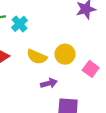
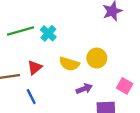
pink square: (91, 69) -> (125, 86), moved

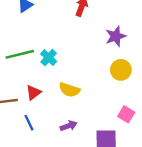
yellow circle: (97, 58) -> (121, 70), moved
purple arrow: (84, 89) -> (69, 126), moved

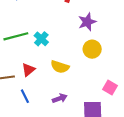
purple star: (116, 36) -> (87, 22), moved
yellow circle: (121, 70) -> (92, 49), moved

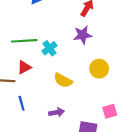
purple star: (87, 22) -> (83, 35), moved
red triangle: (28, 70) -> (24, 67), moved
pink square: (110, 88) -> (110, 111), turned 32

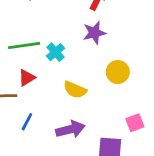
blue line: (22, 103) -> (27, 122), turned 48
purple arrow: (57, 112) -> (70, 129), size x1.5

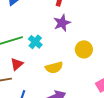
yellow semicircle: (75, 90) -> (54, 68), turned -30

